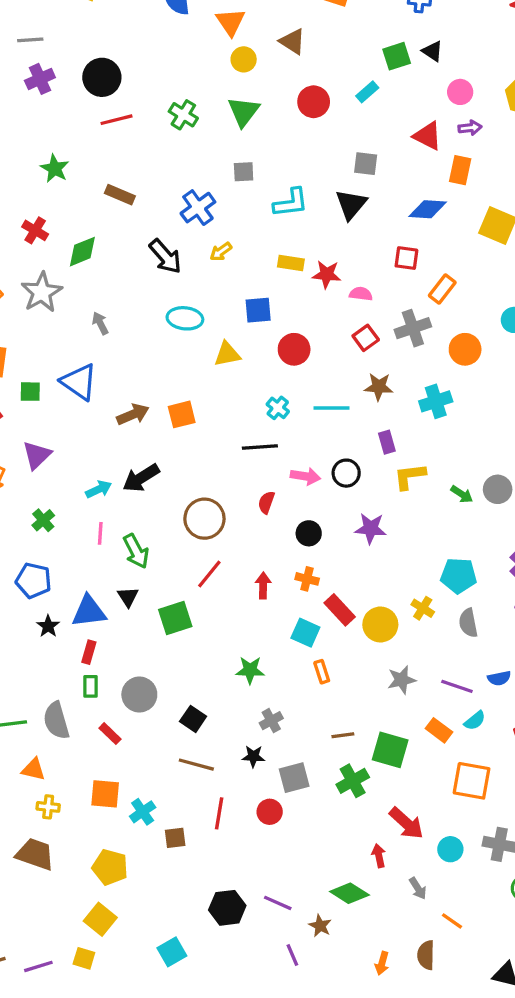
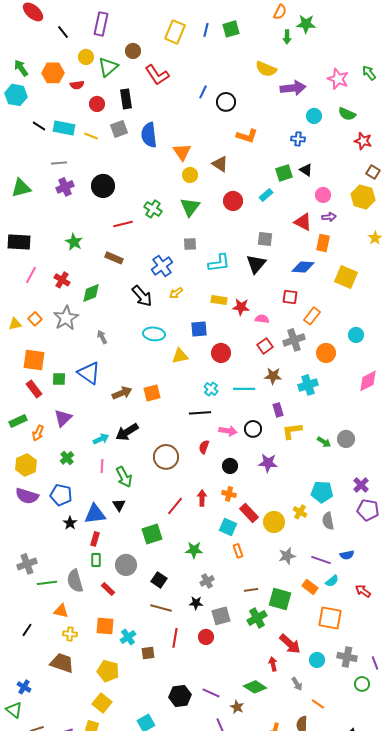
red line: (117, 120) -> (123, 224), moved
red line: (209, 574) -> (175, 506), moved
green square: (175, 618) -> (152, 534), moved

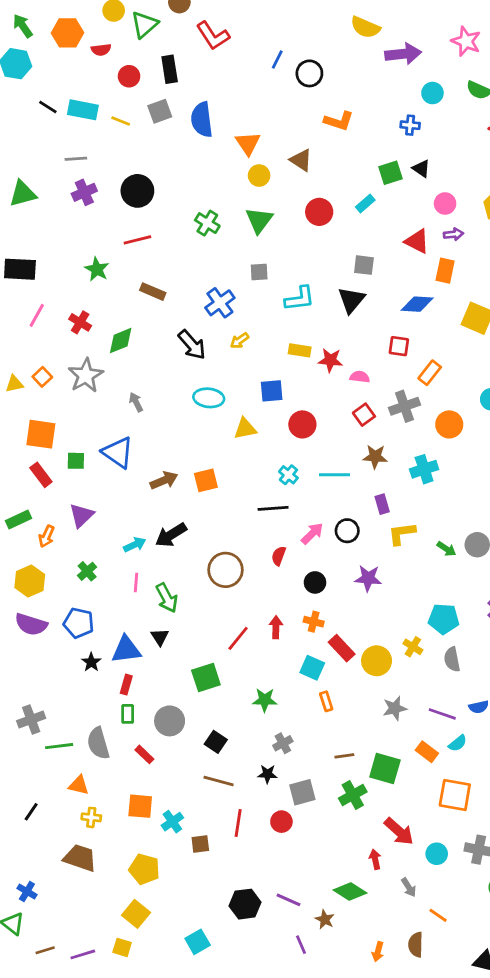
red line: (123, 224) -> (137, 240), moved
pink arrow: (228, 431) -> (312, 534), turned -54

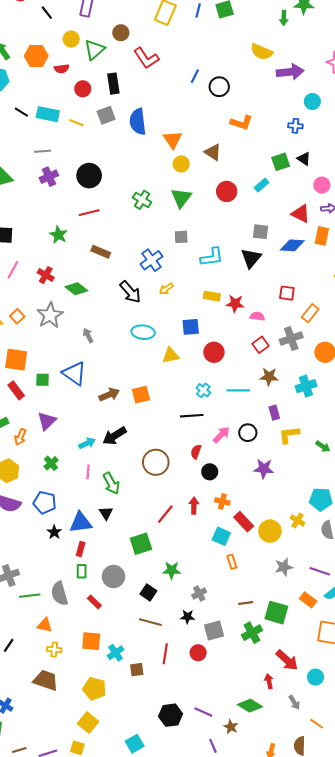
blue diamond: (417, 304) -> (292, 245), moved
green diamond: (121, 341) -> (76, 289), turned 60
black circle: (315, 582) -> (210, 472), moved
green star: (265, 700) -> (172, 570), moved

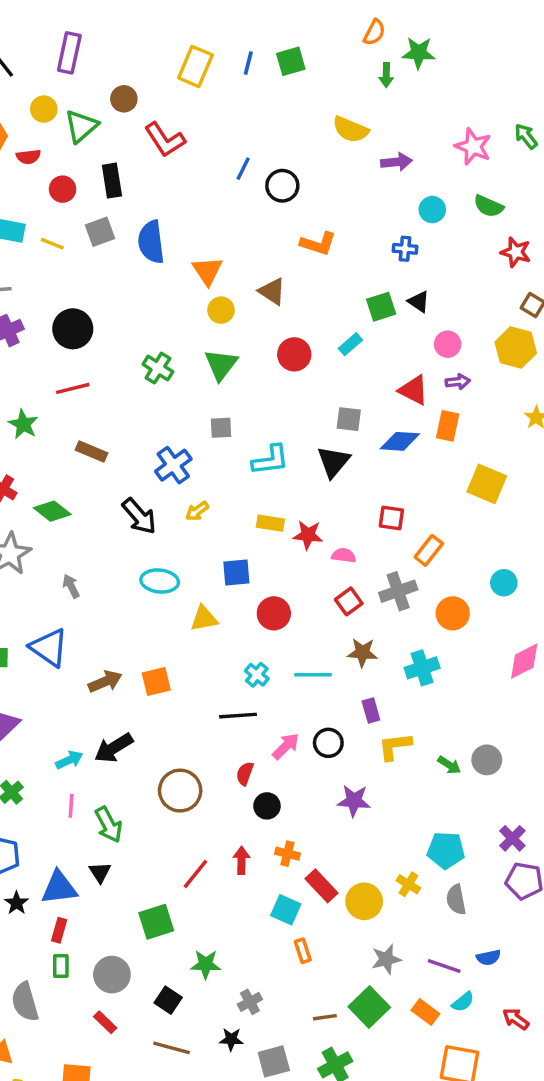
purple arrow: (290, 72) -> (396, 162), size x0.7
red rectangle: (94, 602) -> (105, 1022), moved
green square: (276, 613) -> (369, 1007), moved, turned 30

